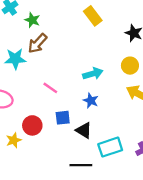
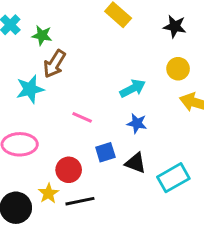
black line: (81, 165) -> (80, 201), moved

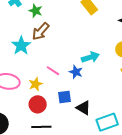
cyan star: (30, 89) -> (21, 46), turned -30
blue star: (137, 123) -> (76, 72), moved
yellow star: (48, 193) -> (36, 84), moved

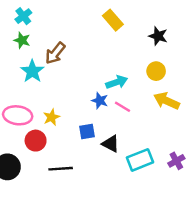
green star: (36, 11) -> (22, 40), moved
pink line: (53, 71) -> (122, 107), moved
red circle: (38, 104) -> (36, 141), moved

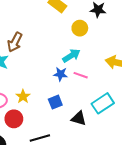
yellow circle: (156, 71) -> (80, 28), moved
black triangle: (111, 144) -> (79, 118), moved
cyan rectangle: (140, 160) -> (103, 103), moved

